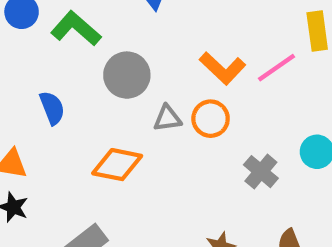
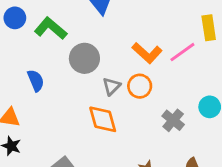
gray triangle: (167, 118) -> (111, 86), turned -36
orange diamond: (117, 165) -> (103, 119), moved, turned 64

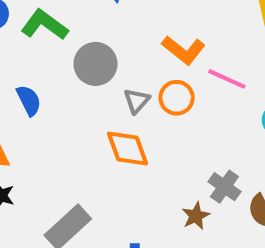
pink line: (182, 52) -> (227, 79), moved, turned 64
gray cross: (173, 120) -> (224, 187), moved

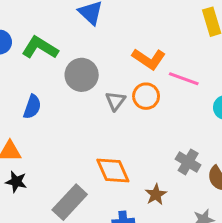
blue semicircle: (29, 100) -> (32, 107), turned 50
orange diamond: (127, 148) -> (113, 171), moved
brown star: (196, 216) -> (156, 195), moved

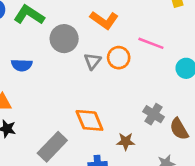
orange L-shape: (149, 59) -> (104, 20), moved
blue semicircle: (32, 107) -> (22, 65), turned 72
brown star: (156, 195) -> (126, 141), turned 30

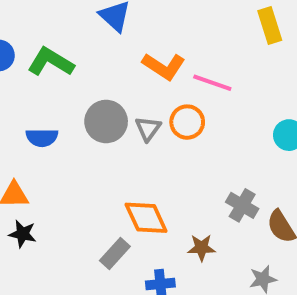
gray circle: (64, 39) -> (106, 121), moved
pink line: (151, 43) -> (212, 83), moved
gray rectangle: (52, 147) -> (115, 253), moved, size x0.7

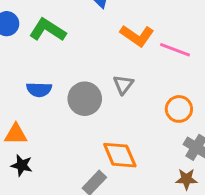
gray circle: (106, 121) -> (85, 99), moved
orange circle: (187, 122) -> (179, 109), moved
brown star: (201, 248) -> (186, 179), moved

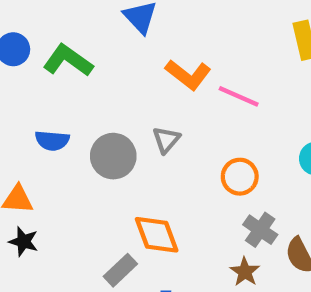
brown star: (186, 179) -> (245, 272), turned 30

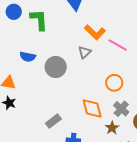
green L-shape: (68, 61) -> (39, 20), turned 45
gray triangle: (166, 140) -> (85, 52), moved
orange diamond: (157, 235) -> (92, 108), moved

